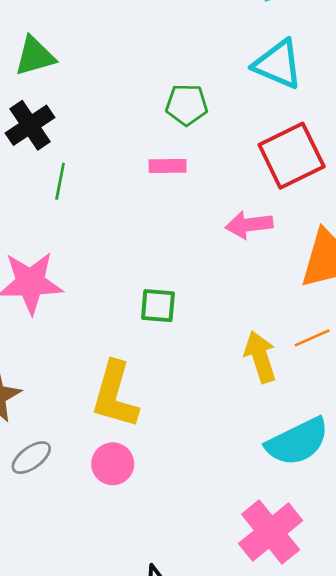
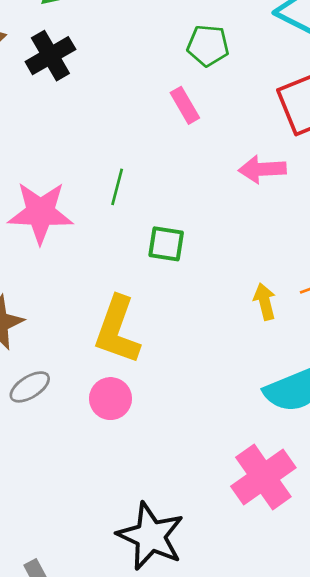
pink rectangle: (168, 166) -> (185, 105), turned 57
green line: (60, 181) -> (117, 187), moved
yellow arrow: (260, 357) -> (265, 302), size x0.7

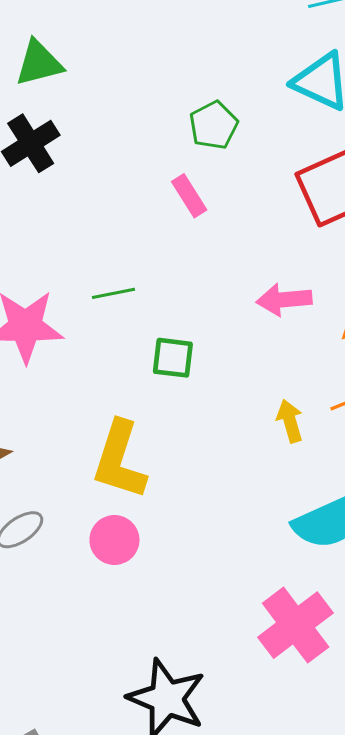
green pentagon: (208, 46) -> (214, 125), turned -30
pink arrow: (262, 169) -> (284, 300), moved
green line: (117, 187) -> (114, 293), turned 66

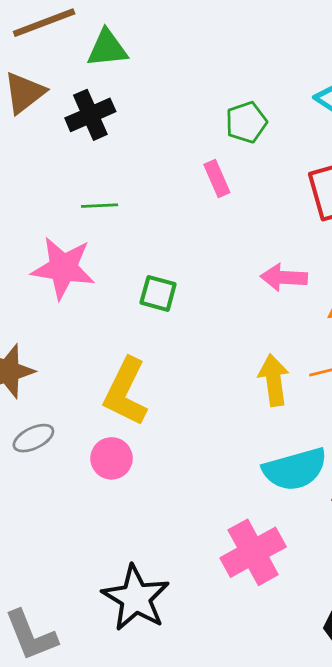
green line: (114, 293) -> (100, 206), moved
green square: (173, 358) -> (158, 293), moved
yellow arrow: (290, 421) -> (274, 380), size x1.4

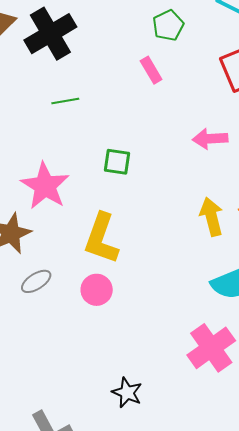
black cross: (90, 115) -> (50, 34), size x1.4
pink star: (63, 268) -> (45, 186), moved, turned 30
black star: (136, 598) -> (127, 393), size x0.6

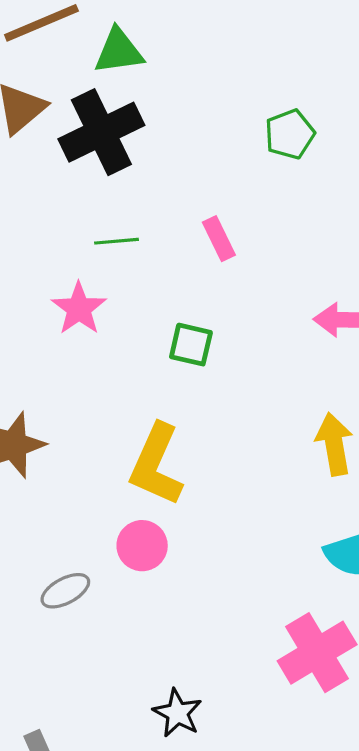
pink rectangle: (151, 70) -> (219, 239), moved
pink star: (45, 186) -> (79, 309), moved, size x0.7
gray ellipse: (36, 281) -> (65, 591), moved

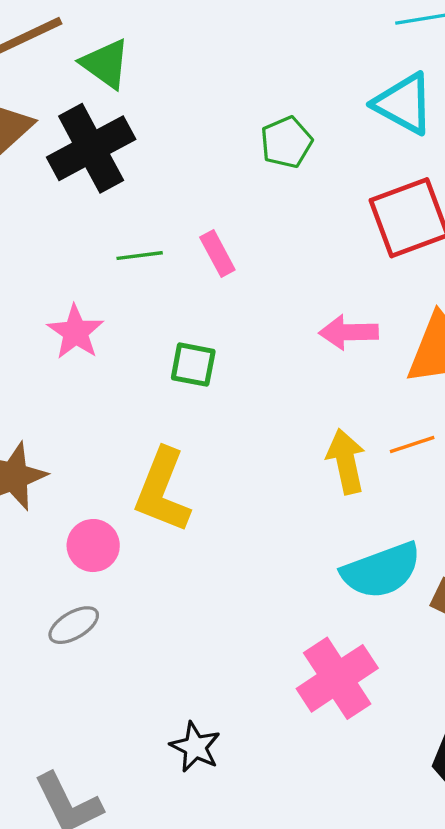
green triangle: (119, 51) -> (106, 64), turned 46
green line: (116, 241) -> (140, 256), moved
pink circle: (142, 546) -> (93, 546), moved

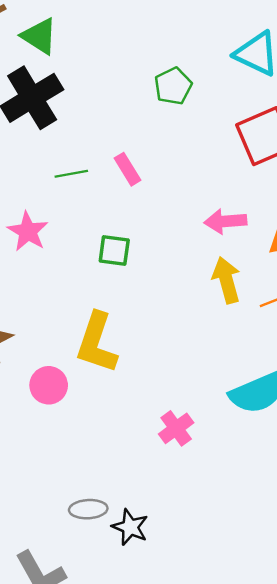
yellow arrow: (346, 461) -> (226, 280), moved
gray ellipse: (74, 625) -> (88, 509), moved, turned 30
pink cross: (337, 678) -> (176, 428), moved, size x0.6

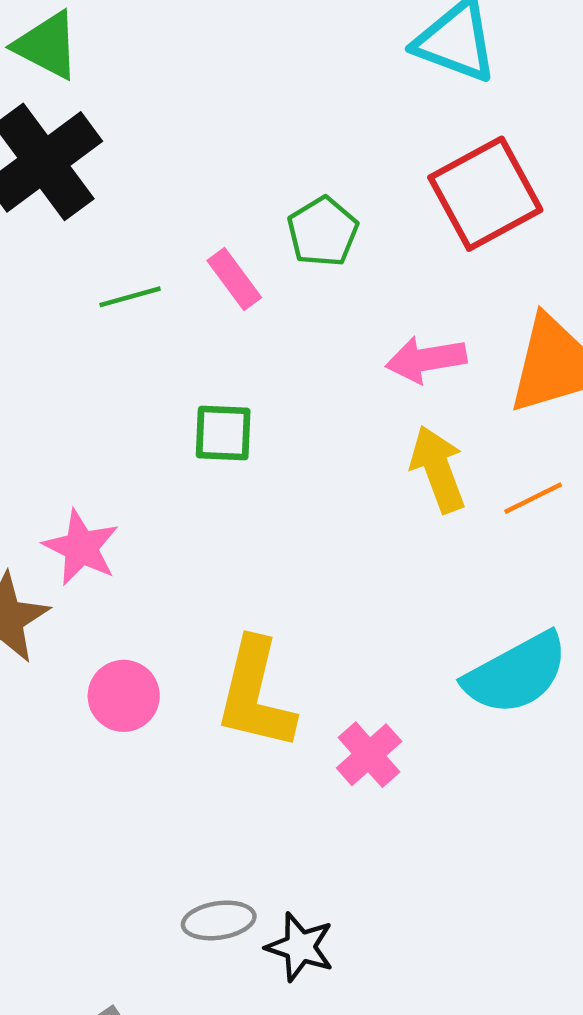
green pentagon: (173, 86) -> (323, 232), moved
pink star: (28, 231) -> (81, 548), moved
yellow L-shape: (97, 343) -> (255, 694), moved

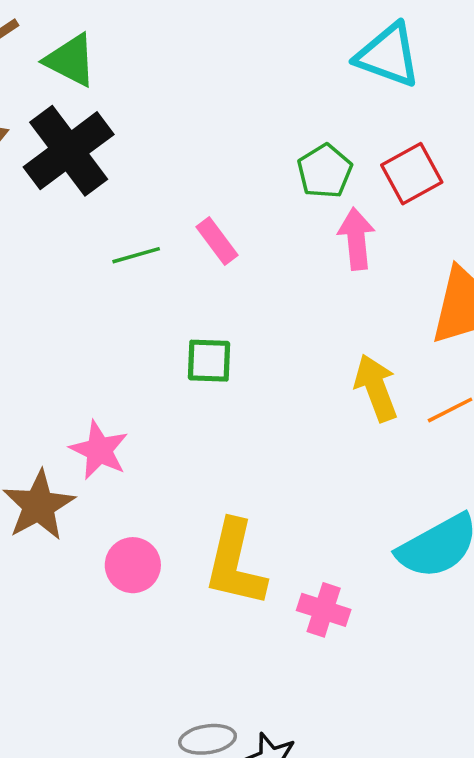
red square: (485, 194) -> (412, 174), size x0.7
green pentagon: (323, 232) -> (325, 171), moved
pink arrow: (426, 360) -> (356, 239), moved, turned 94
pink cross: (369, 755) -> (324, 610), turned -30

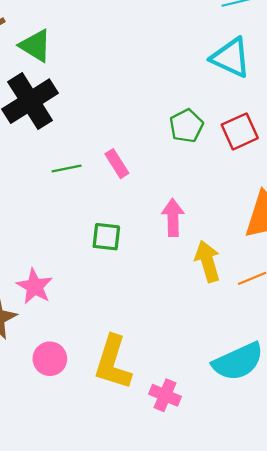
pink arrow: (356, 239) -> (173, 218), moved

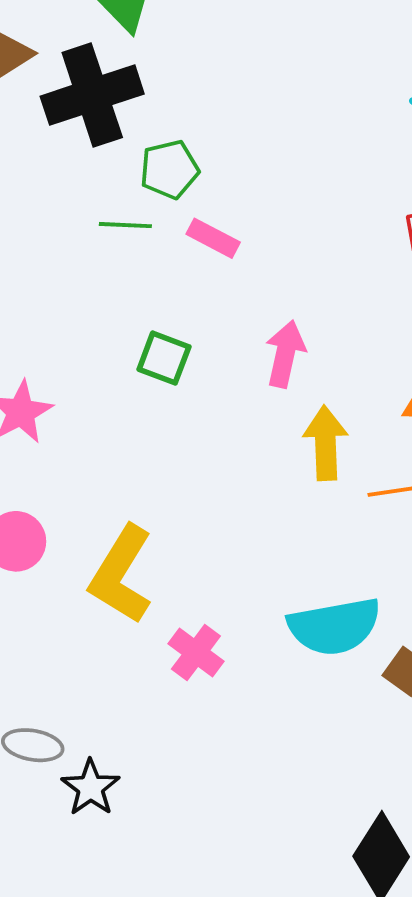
green pentagon: (186, 126) -> (169, 169), moved
pink rectangle: (117, 164) -> (213, 238), turned -44

